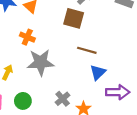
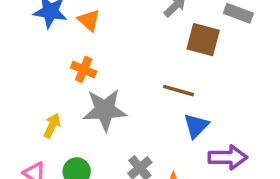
brown square: (74, 18) -> (203, 40), moved

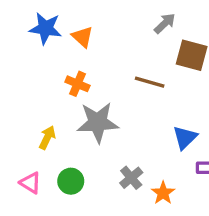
brown line: (179, 91) -> (150, 82), moved

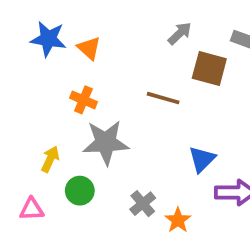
green circle: (71, 181) -> (80, 191), moved
pink triangle: (30, 183) -> (32, 209), turned -35

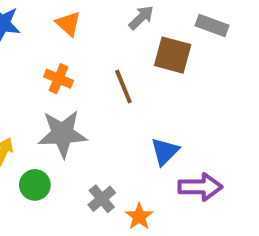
orange triangle: (89, 48) -> (68, 24), moved
brown line: (163, 98) -> (123, 87), turned 52
orange cross: (83, 100) -> (58, 79), moved

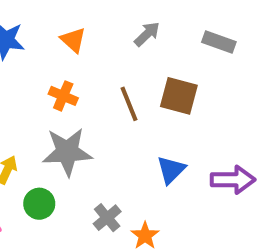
brown square: (173, 55) -> (179, 96), moved
purple arrow: (200, 187) -> (233, 180), moved

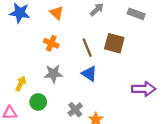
gray star: (67, 152) -> (53, 74), size x0.7
blue triangle: (171, 170) -> (89, 74), moved, turned -42

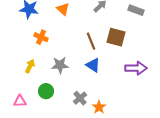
orange cross: (51, 43) -> (41, 37), moved
yellow arrow: (21, 83) -> (30, 66), moved
purple arrow: (144, 89) -> (136, 68), moved

